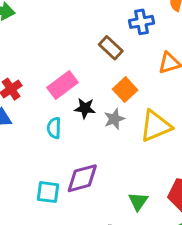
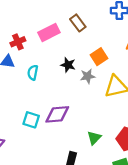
brown rectangle: (111, 48) -> (78, 23), moved
pink rectangle: (63, 85) -> (49, 33), moved
cyan semicircle: (54, 128) -> (33, 72), moved

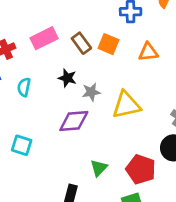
brown rectangle: (78, 23) -> (81, 43), moved
orange square: (99, 57) -> (109, 44), moved, turned -35
purple diamond: (57, 114) -> (74, 121), moved

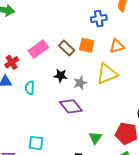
yellow triangle: (126, 105) -> (107, 74), moved
purple diamond: (74, 121) -> (71, 106), turned 65
cyan square: (22, 145) -> (36, 143), moved

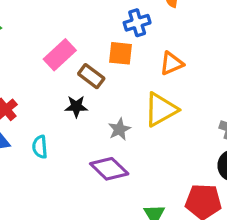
orange square: (87, 45) -> (121, 53), moved
pink rectangle: (38, 49) -> (60, 55), moved
black star: (61, 76) -> (76, 106), moved

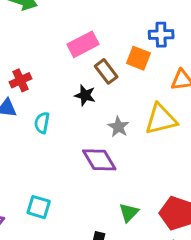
gray star: (119, 129) -> (118, 127), turned -30

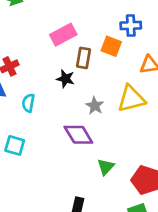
brown rectangle: (106, 71) -> (84, 58), turned 48
cyan square: (39, 207) -> (15, 145), moved
green triangle: (129, 213) -> (106, 167), moved

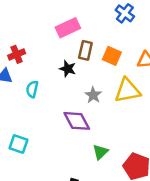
blue cross: (131, 25) -> (125, 13), moved, turned 36
orange square: (111, 46) -> (112, 56), moved
cyan square: (15, 145) -> (19, 144), moved

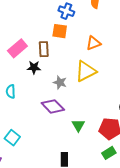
pink rectangle: (68, 28) -> (17, 48), moved
orange square: (112, 56) -> (60, 31), moved
cyan square: (19, 144) -> (12, 138), turned 35

